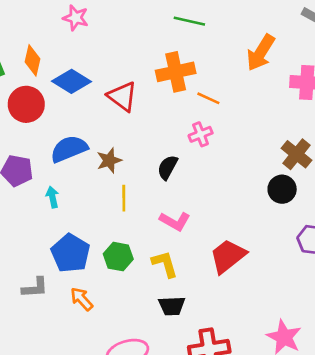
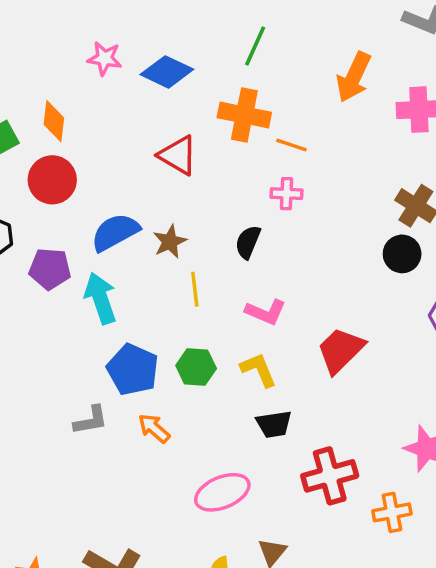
green line: (189, 21) -> (255, 46), turned -72
orange cross: (176, 72) -> (244, 115), turned 30
blue diamond: (72, 81) -> (167, 72), moved
pink cross: (201, 134) -> (287, 194), turned 30
cyan arrow: (52, 197) -> (100, 298), size x1.8

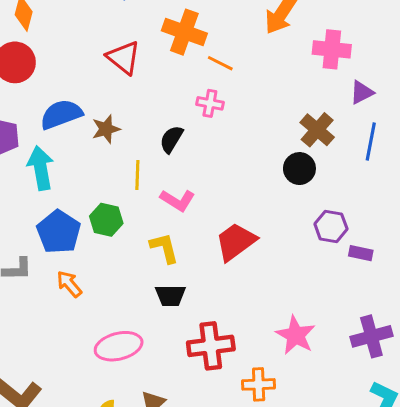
yellow line: (195, 289) -> (137, 175), moved
green hexagon: (196, 367) -> (106, 220), moved

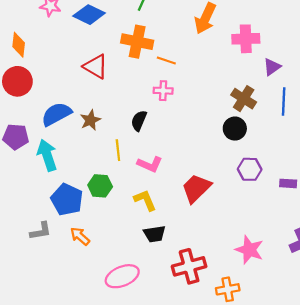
purple hexagon: (331, 226) -> (250, 169), moved

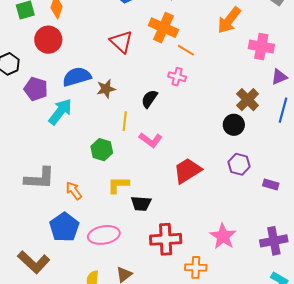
cyan arrow: (47, 155) -> (60, 112), turned 44
blue pentagon: (67, 200) -> (64, 227), moved
yellow L-shape: (145, 200) -> (118, 185), moved, turned -80
gray L-shape: (41, 231) -> (40, 178), size x1.5

